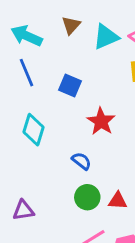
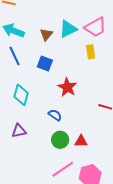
brown triangle: (71, 25) -> (46, 34), moved
purple triangle: (23, 210) -> (19, 131), moved

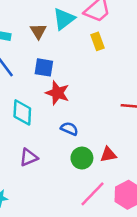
red star: (67, 87) -> (57, 93), moved

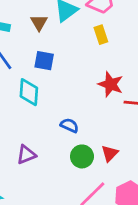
red star: (57, 93) -> (111, 84), moved
cyan diamond: (22, 112) -> (29, 92), moved
red triangle: (108, 155) -> (110, 153), turned -36

